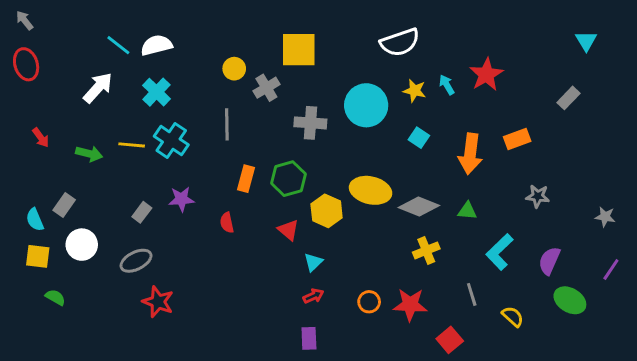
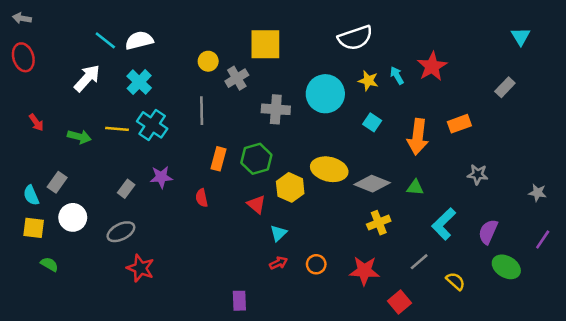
gray arrow: (25, 20) -> (22, 18), turned -42
gray line: (472, 294) -> (419, 262), turned 66
orange circle: (369, 302) -> (316, 264), moved
purple rectangle: (309, 338) -> (239, 301), moved

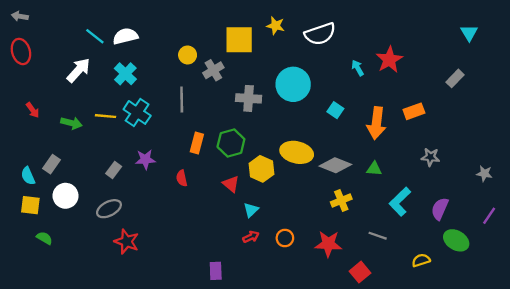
yellow star: (368, 81) -> (276, 26), moved
gray line: (419, 262) -> (378, 236), turned 60
yellow semicircle: (455, 281) -> (421, 260), moved, turned -60

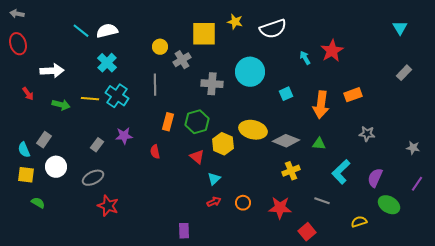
white arrow: (78, 70) -> (52, 71), moved, turned 45
gray rectangle: (455, 78) -> (404, 73), moved
cyan square: (335, 110) -> (286, 94), turned 32

